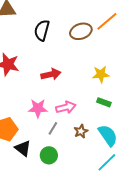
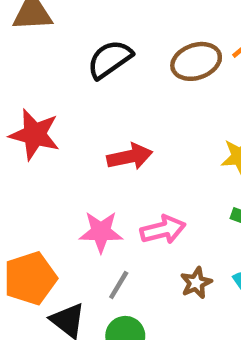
black semicircle: (42, 30) -> (110, 59), turned 40
gray line: (53, 128) -> (119, 285), moved

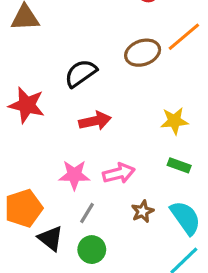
black semicircle: (110, 59) -> (81, 73), moved

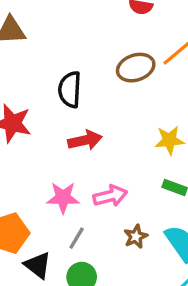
black semicircle: (81, 73) -> (70, 90), turned -52

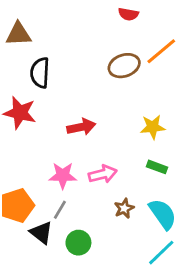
black semicircle: (70, 90) -> (40, 73), moved
gray line: (77, 238) -> (60, 210), moved

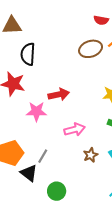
red semicircle: (128, 14) -> (101, 20), moved
pink star: (63, 176) -> (36, 111), moved
green circle: (78, 243) -> (57, 191), moved

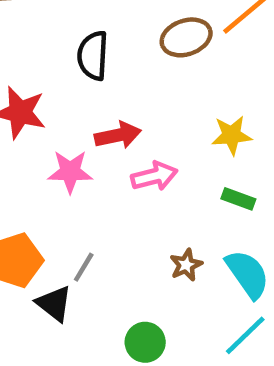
black semicircle: (28, 54) -> (93, 56), moved
pink arrow: (75, 130) -> (154, 176), moved
green circle: (57, 191) -> (145, 342), moved

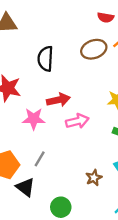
brown star: (186, 265) -> (94, 178), moved
gray line: (84, 267) -> (40, 159), moved
green circle: (145, 342) -> (61, 207), moved

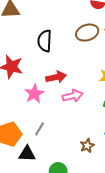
pink star: (34, 119) -> (34, 94), turned -30
black triangle: (25, 187) -> (27, 154), turned -36

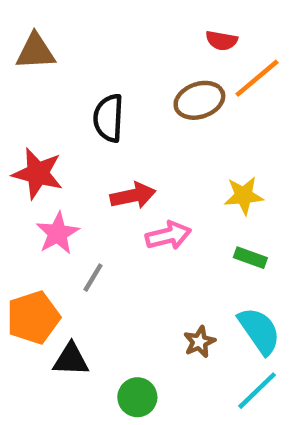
pink star: (34, 94) -> (58, 233), moved
gray line: (39, 129) -> (93, 278), moved

